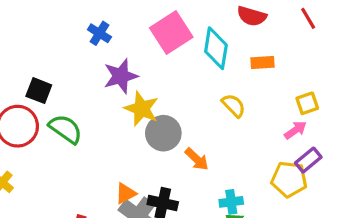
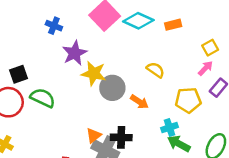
cyan diamond: (216, 48) -> (138, 21), turned -64
black square: (39, 91) -> (19, 74), turned -30
yellow semicircle: (234, 105) -> (155, 70), moved
yellow pentagon: (289, 179) -> (188, 100), moved

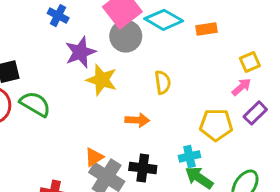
yellow semicircle: (155, 70) -> (163, 82), moved, turned 42
gray circle: (112, 88) -> (126, 36), moved
orange arrow: (139, 102) -> (137, 120), moved, turned -36
black cross: (121, 137) -> (143, 168), moved

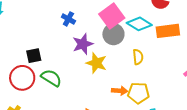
orange rectangle: (207, 29) -> (168, 31), size x1.6
yellow semicircle: (163, 82) -> (138, 57), moved
yellow pentagon: (216, 125) -> (138, 93), moved

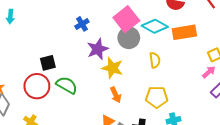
blue cross: (68, 19) -> (82, 24), turned 32
orange arrow: (120, 91) -> (116, 95), moved, turned 63

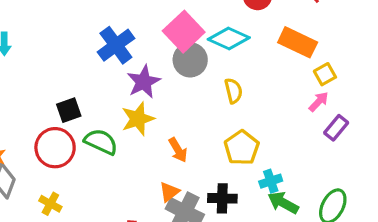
blue cross: (82, 24) -> (116, 45), size x1.6
orange rectangle: (184, 32) -> (298, 42), moved, turned 40
yellow star: (112, 68) -> (138, 119), moved, turned -30
yellow pentagon: (157, 97) -> (242, 148), turned -30

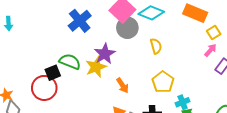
purple star: (144, 82) -> (105, 54), moved
black square: (69, 110) -> (53, 73), moved
green semicircle: (101, 142) -> (70, 62), moved

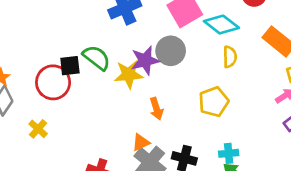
gray circle: (127, 28) -> (171, 51), moved
yellow semicircle: (156, 46) -> (230, 57), moved
yellow pentagon: (163, 82) -> (214, 102), moved

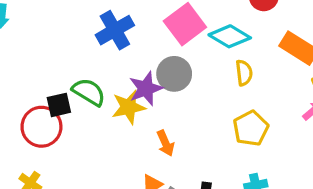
yellow pentagon: (214, 102) -> (251, 128), moved

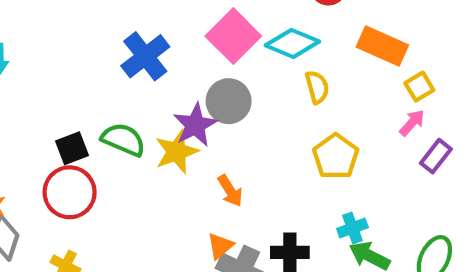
black square: (59, 105) -> (72, 148), moved

